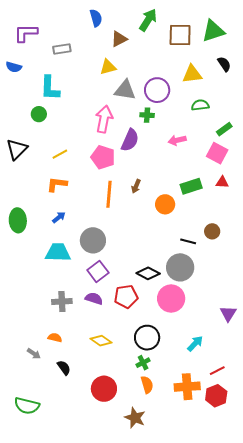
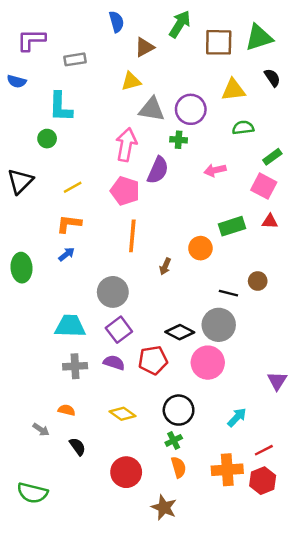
brown arrow: (136, 186) -> (165, 266), moved
blue arrow: (59, 217) -> (67, 254), moved
cyan trapezoid: (58, 252) -> (70, 326), moved

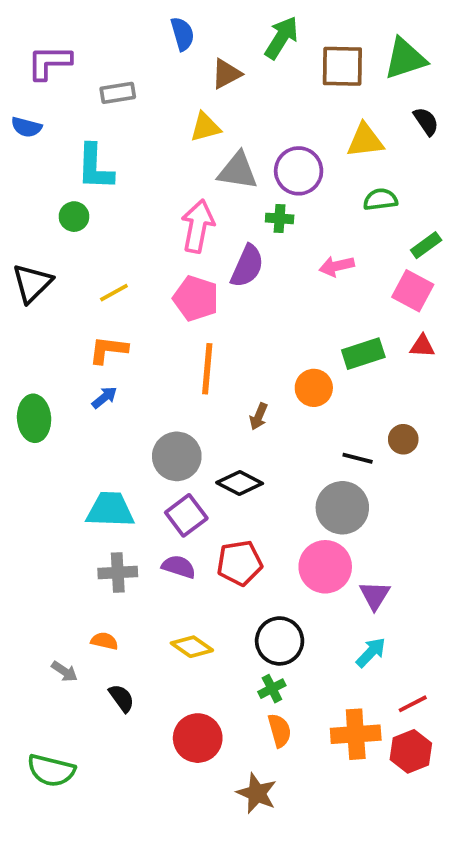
black diamond: (180, 332) -> (240, 483), moved
purple triangle: (277, 381) -> (375, 595), moved

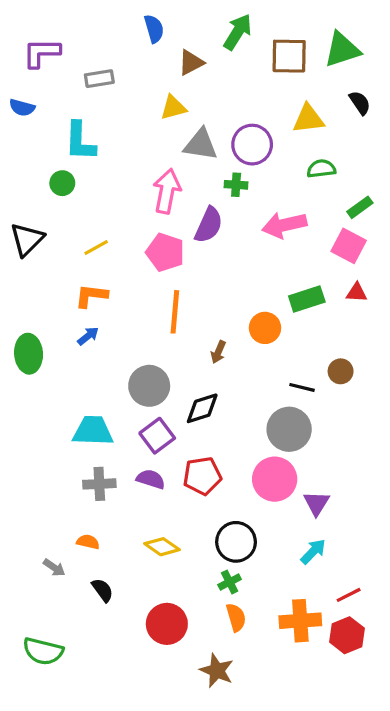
pink arrow: (337, 266) -> (284, 225), size x1.5
black diamond: (240, 483) -> (202, 408), turned -45

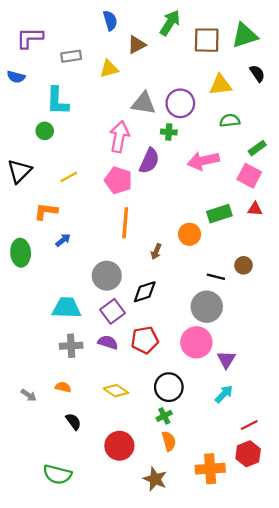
yellow triangle: (173, 108) -> (109, 69), moved
orange L-shape: (91, 296) -> (46, 211), moved
gray arrow: (54, 568) -> (29, 395), moved
orange cross: (300, 621) -> (210, 469), moved
green semicircle: (43, 651) -> (57, 474), moved

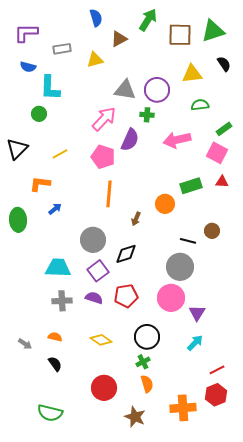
blue semicircle: (16, 77) -> (28, 67), moved
pink arrow: (119, 137) -> (104, 119), turned 32
black semicircle: (73, 422) -> (55, 364), moved

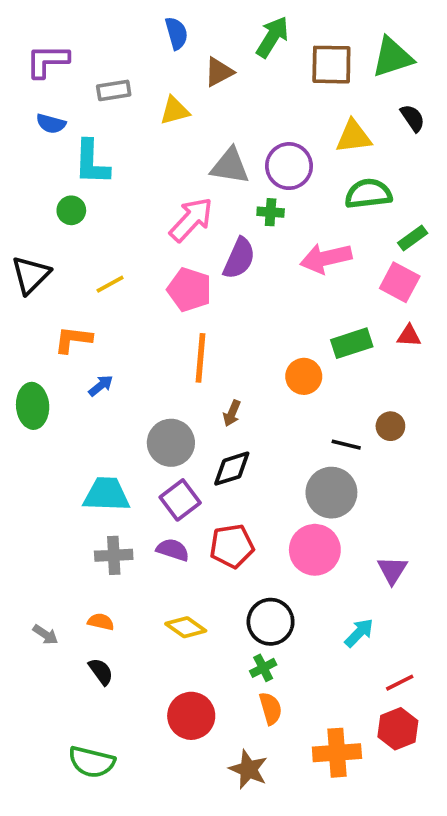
green semicircle: (200, 105) -> (368, 194), size x1.4
brown arrow: (136, 219) -> (232, 413), moved
purple triangle: (197, 313) -> (392, 570), moved

